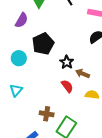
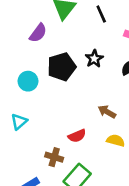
black star: (67, 62) -> (94, 59), moved
red semicircle: (67, 86) -> (77, 136), moved, turned 96

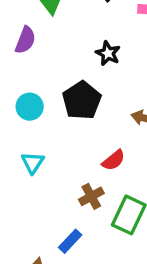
black pentagon: (62, 67) -> (82, 100), moved
brown cross: (54, 157) -> (91, 196), turned -30

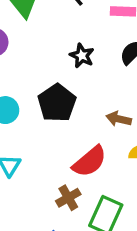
red semicircle: (113, 160) -> (90, 161), size x1.5

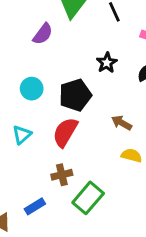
red semicircle: (90, 161) -> (65, 132), moved, turned 144

